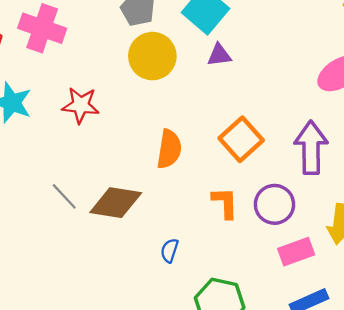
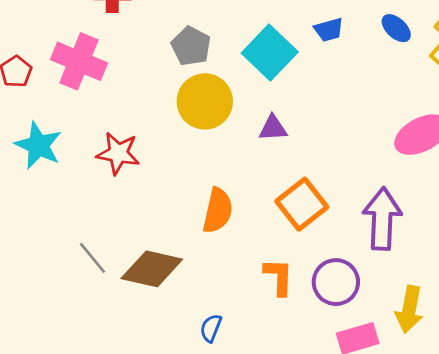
purple triangle: (219, 55) -> (273, 128), moved

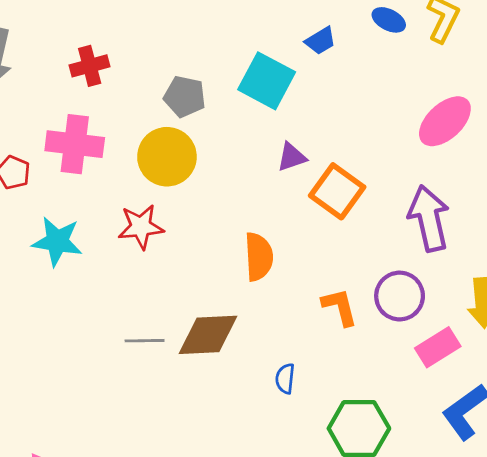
yellow circle: (205, 101) -> (167, 157), moved
orange square: (302, 204) -> (337, 191), moved
gray line: (93, 258) -> (145, 341), turned -36

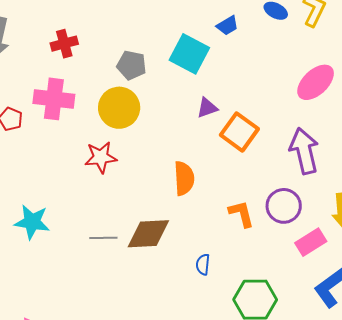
cyan star: (57, 241) -> (32, 222), moved

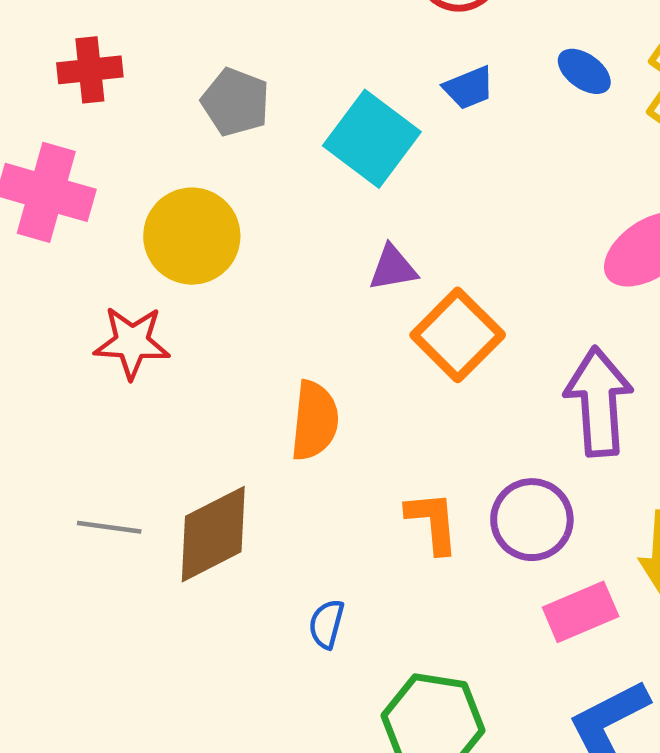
gray pentagon: (132, 65) -> (236, 102), moved
brown diamond: (148, 234) -> (213, 534), turned -33

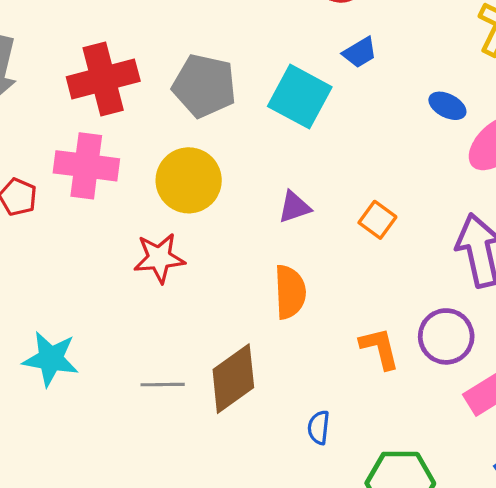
red cross: (90, 70) -> (103, 79), size x1.6
blue ellipse: (584, 71) -> (447, 106), moved
gray pentagon: (236, 102) -> (204, 86), size x1.4
purple triangle: (393, 268) -> (294, 207), moved
orange square: (458, 335) -> (377, 220), size x0.6

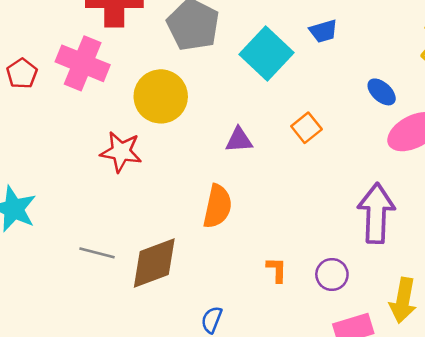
orange square: (377, 220) -> (306, 128), moved
purple circle: (446, 336) -> (332, 275), size x0.7
orange L-shape: (380, 348) -> (277, 270), size x0.7

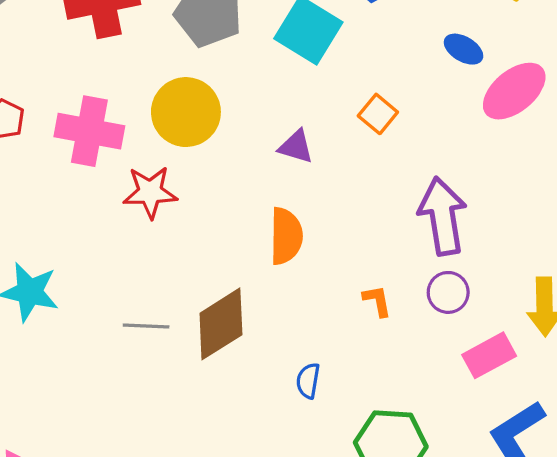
pink cross: (83, 63) -> (89, 131), moved
purple triangle: (239, 140) -> (296, 147), turned 32
purple arrow: (376, 213) -> (443, 216), moved

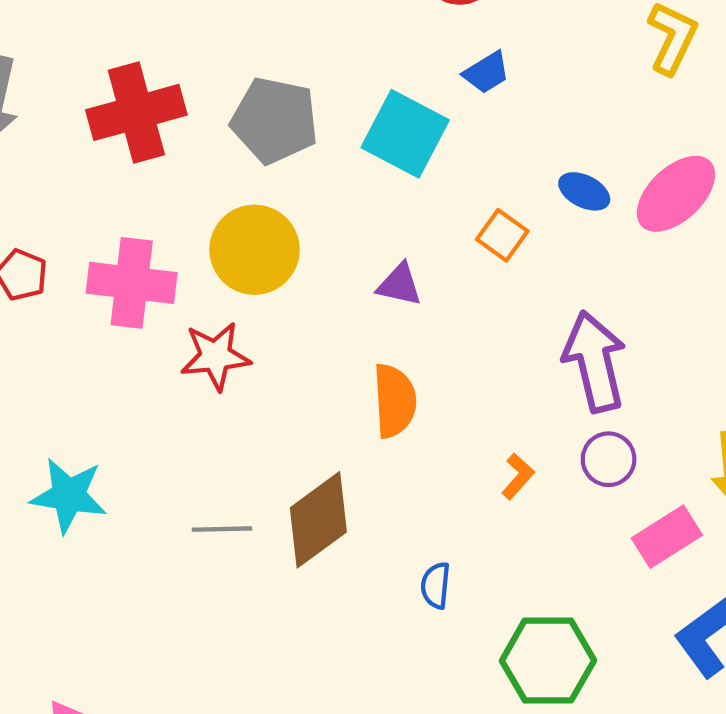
blue ellipse: (464, 49) -> (584, 191), moved
orange L-shape: (377, 301) -> (518, 476), turned 56

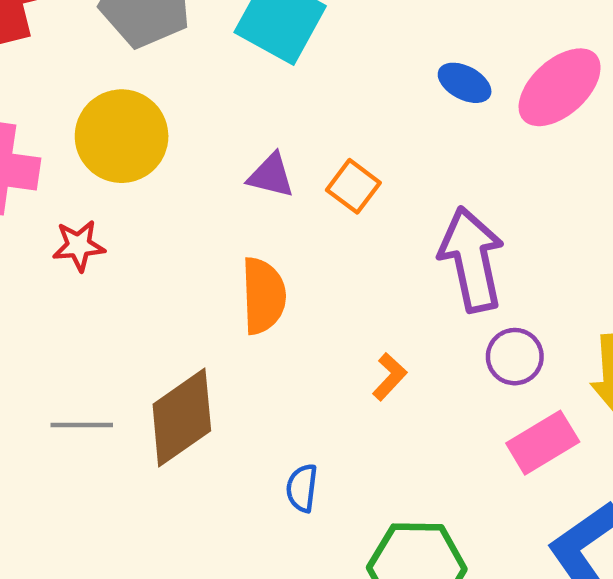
orange square: (502, 235) -> (353, 186), moved
red star: (215, 356) -> (79, 246), size x0.7
purple circle: (609, 459) -> (515, 357), moved

